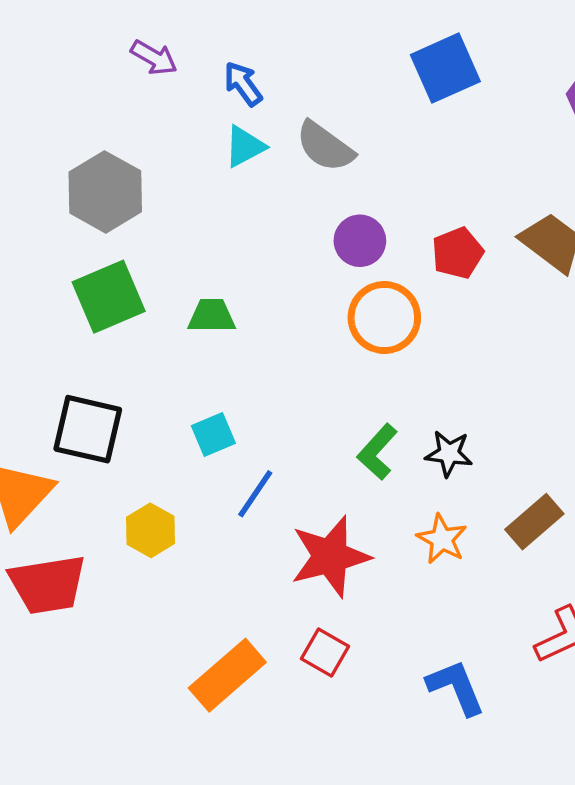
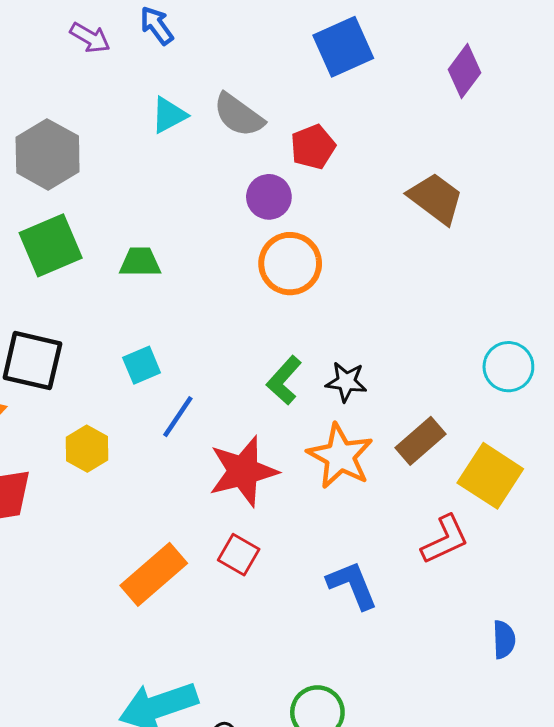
blue arrow: (243, 84) -> (157, 26), moved
red pentagon: (458, 253) -> (313, 147), moved
orange star: (442, 539) -> (340, 456), size x1.5

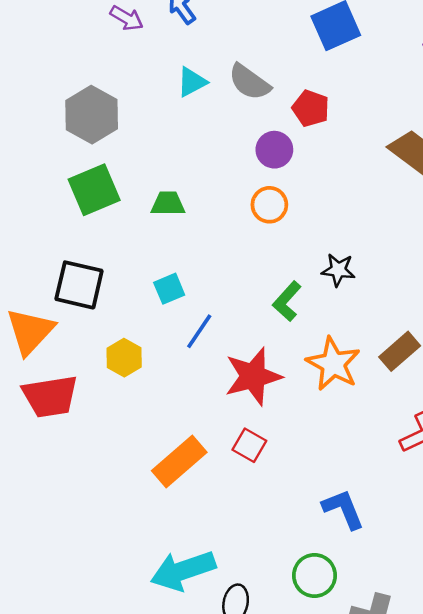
red pentagon: (313, 147) -> (311, 108), turned -30
orange circle: (290, 264) -> (269, 205), moved, size x0.7
black star: (346, 382) -> (338, 270), moved
blue L-shape: (352, 585) -> (343, 509), moved

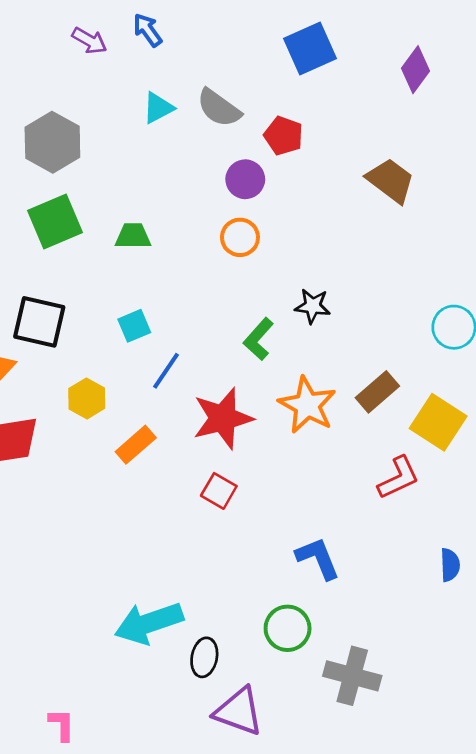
orange rectangle: (179, 462) -> (136, 445), moved, size x0.7

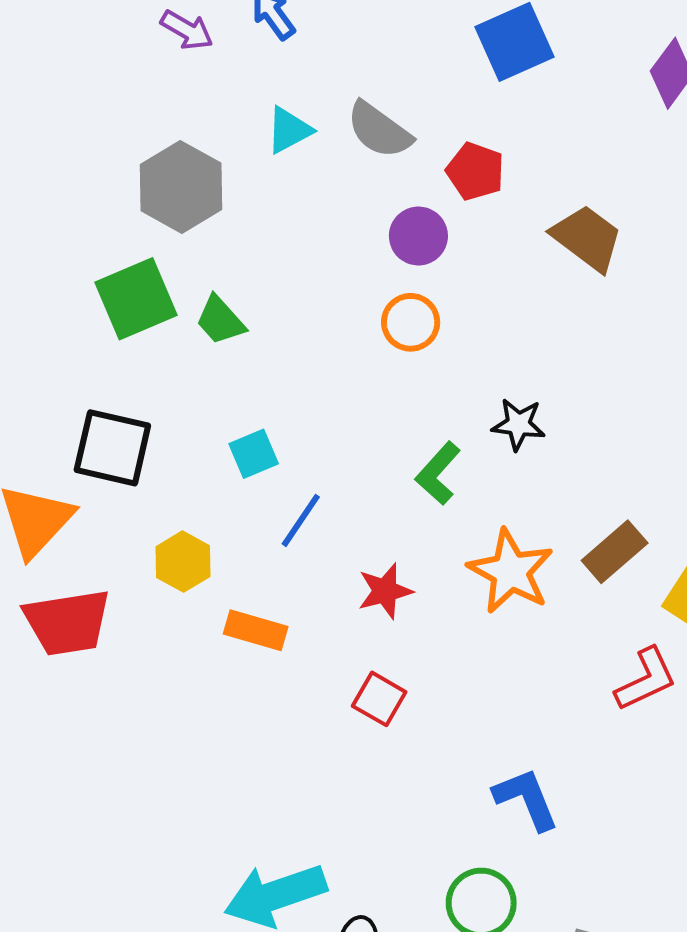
gray hexagon: (52, 142) -> (181, 187), moved
brown trapezoid: (391, 181) -> (587, 238), moved
green trapezoid: (133, 236) -> (220, 320), moved, turned -132
red star: (223, 418) -> (385, 591), size x0.6
orange rectangle: (136, 445) -> (256, 630), turned 57

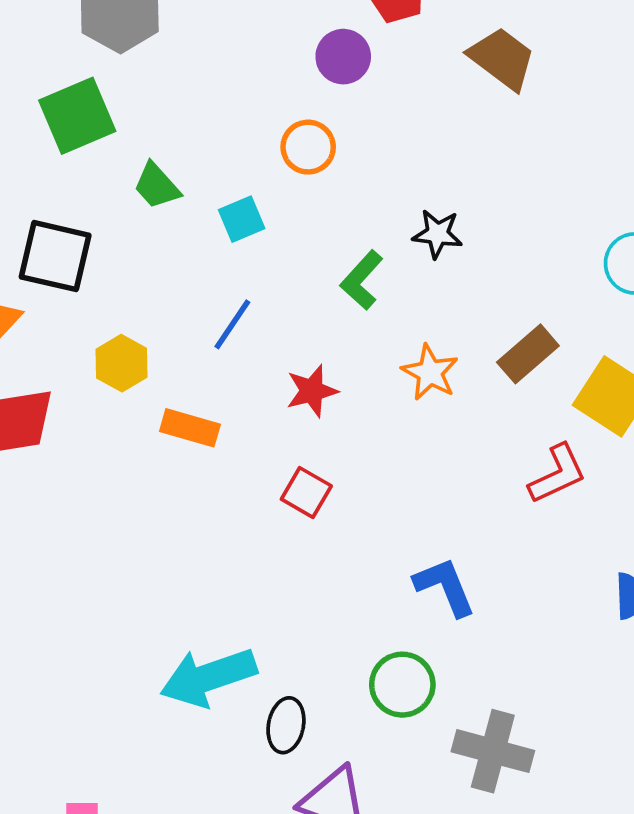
green trapezoid: (220, 320) -> (157, 186), moved
orange circle: (411, 322) -> (308, 147), moved
cyan square: (254, 454) -> (242, 219), moved
orange star: (511, 571) -> (430, 372), size x0.7

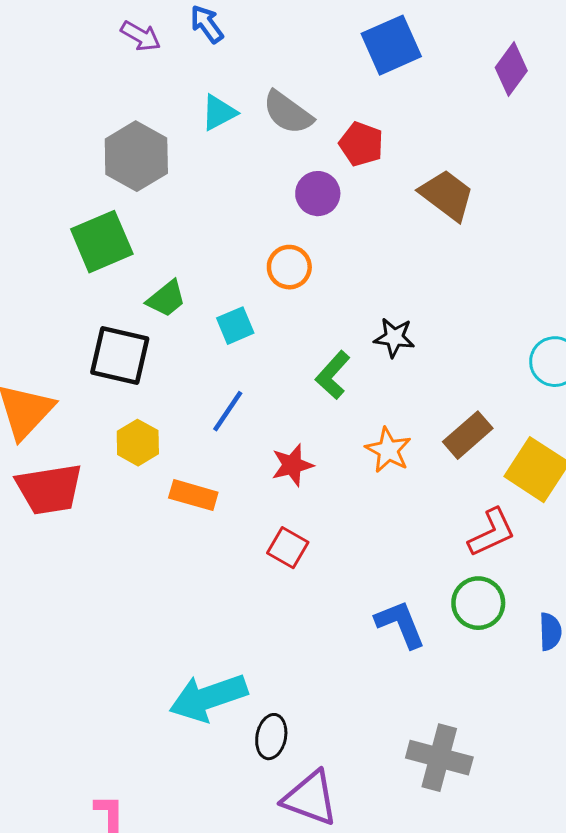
green trapezoid: (157, 186) -> (166, 299), turned -87
black square: (55, 256) -> (120, 356), moved
green circle: (402, 685) -> (478, 603), moved

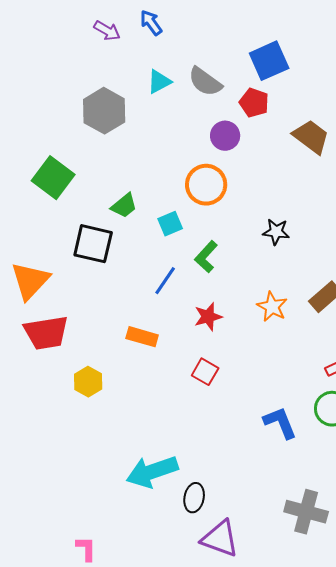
blue square: (391, 45) -> (269, 61), moved
green square: (102, 242) -> (53, 178), moved, turned -30
orange circle: (289, 267) -> (206, 185), size x1.4
green L-shape: (333, 375) -> (206, 257), moved
yellow hexagon: (138, 443) -> (88, 382), moved

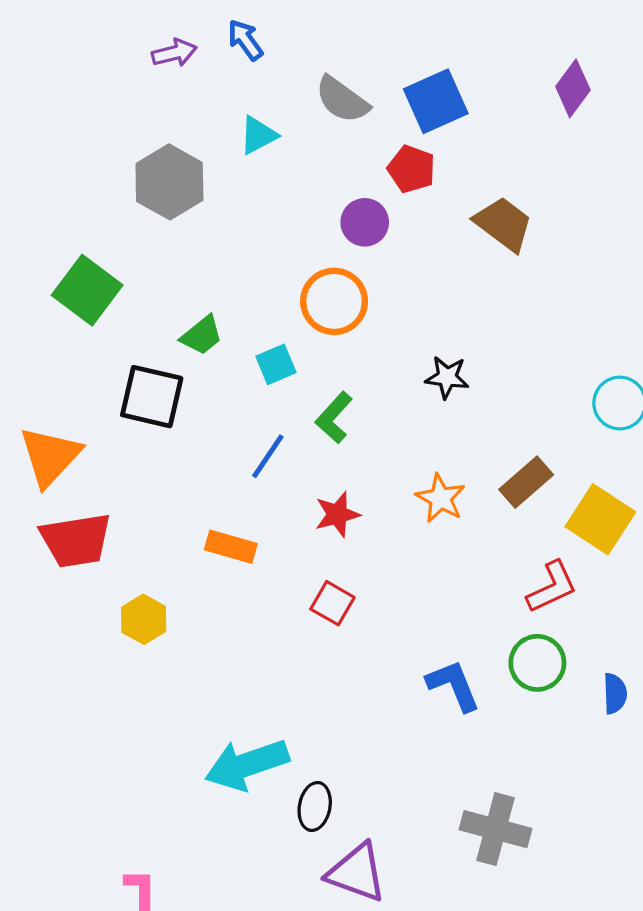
purple arrow: (107, 31) -> (174, 53), turned -44
gray semicircle: (205, 82) -> (342, 100), moved

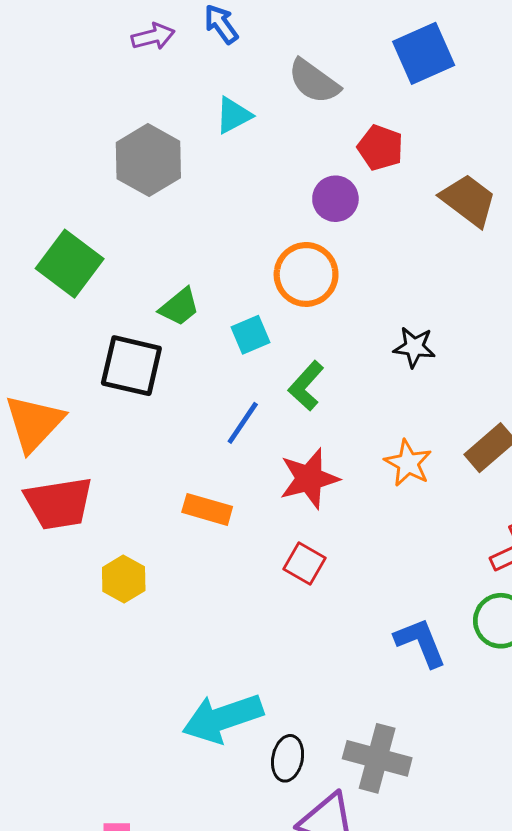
blue square: (436, 101) -> (424, 53), moved
red star: (337, 514) -> (309, 479), size x1.4
gray cross: (495, 829) -> (377, 758), moved

